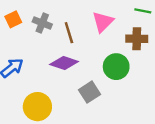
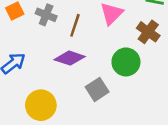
brown line: (69, 33) -> (75, 25), turned 35
brown cross: (137, 39) -> (148, 32), turned 35

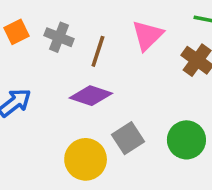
green circle: (126, 62) -> (186, 140), moved
yellow circle: (41, 105) -> (86, 159), moved

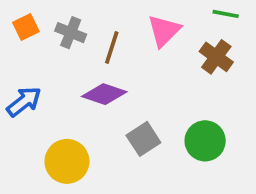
yellow circle: (86, 159) -> (67, 161), moved

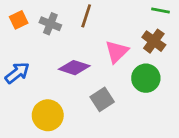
pink triangle: (164, 31) -> (117, 52), moved
brown line: (112, 48) -> (86, 16), moved
green circle: (205, 141) -> (146, 78), moved

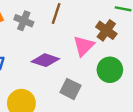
brown cross: (154, 41) -> (106, 30), moved
gray square: (102, 99) -> (70, 89), turned -30

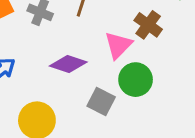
green circle: (110, 70) -> (136, 80), moved

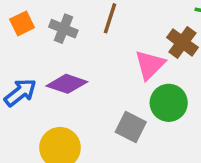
purple diamond: (68, 64) -> (67, 84), moved

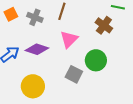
pink triangle: (150, 65) -> (69, 39), moved

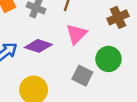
brown cross: (104, 25) -> (118, 17), turned 30

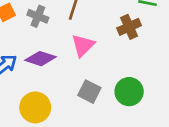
green circle: (108, 59) -> (129, 92), moved

